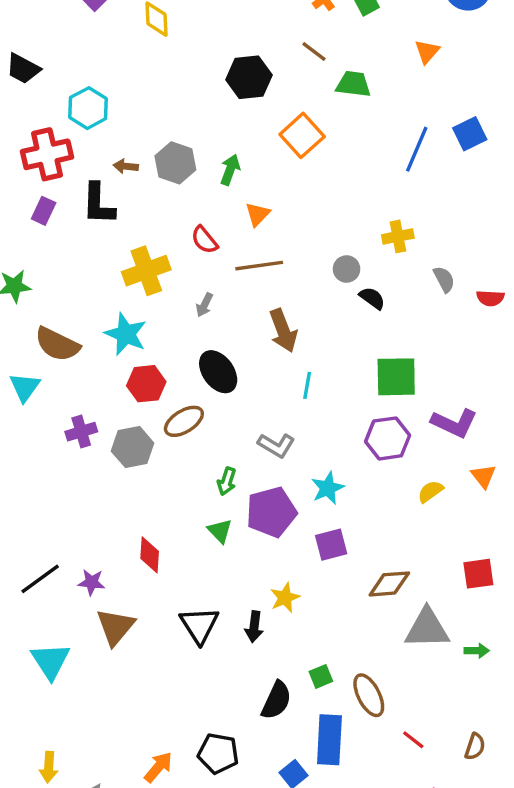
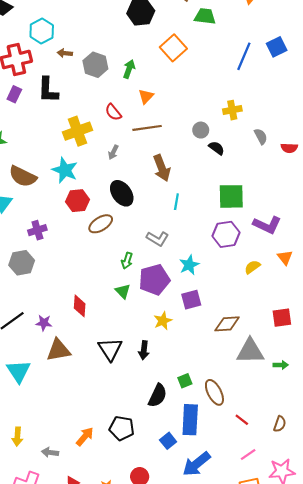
brown arrow: (126, 166) -> (65, 53), moved
gray hexagon: (133, 447) -> (22, 263), moved
yellow star: (285, 598) -> (163, 321), moved
brown triangle: (115, 627) -> (59, 350), turned 40

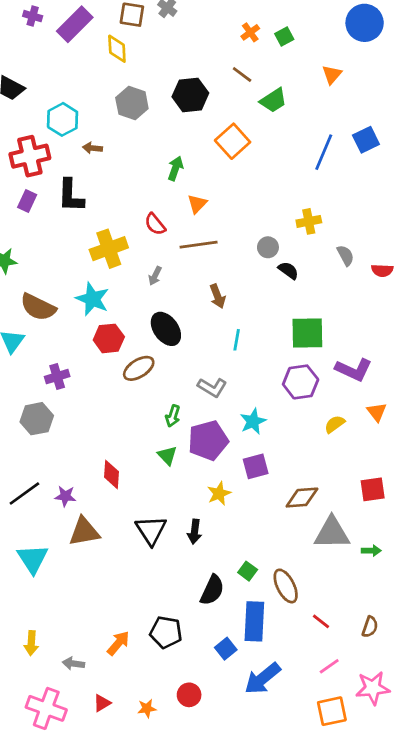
green trapezoid: (205, 16) -> (273, 100), turned 140
gray hexagon: (95, 65) -> (132, 103), moved
brown arrow: (162, 168) -> (218, 296), size x0.7
green square: (185, 381) -> (248, 571), turned -32

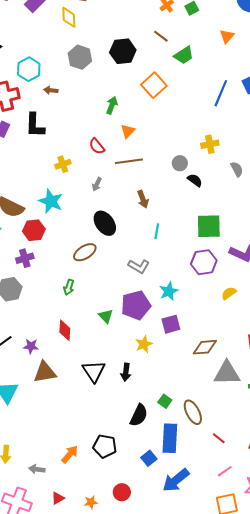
yellow cross: (109, 249) -> (63, 164), size x0.6
red hexagon: (109, 338) -> (34, 230), moved
green arrow: (173, 416) -> (69, 287), moved

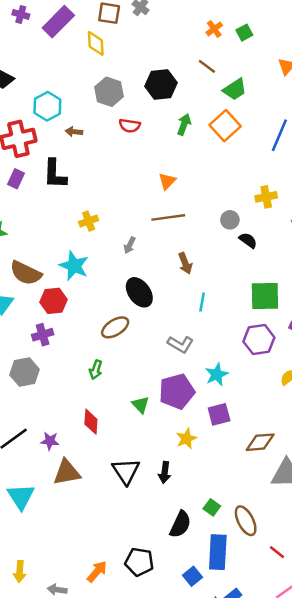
orange square: (154, 85) -> (225, 126), moved
green arrow: (112, 105) -> (184, 124), moved
red semicircle: (97, 146) -> (130, 126), moved, turned -42

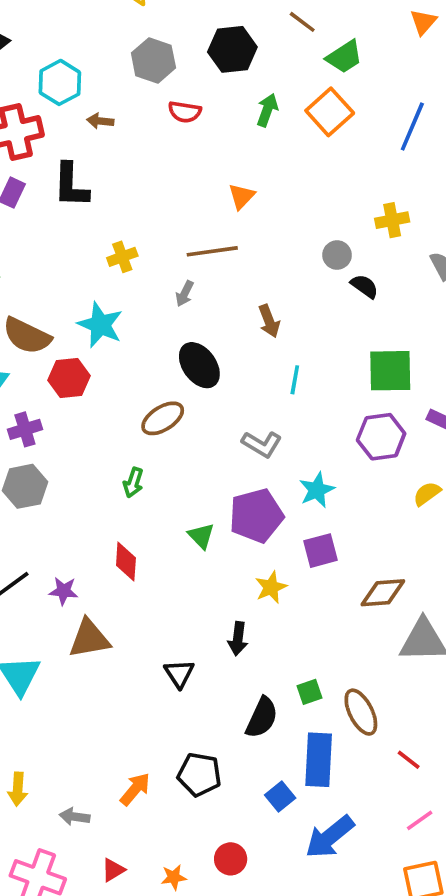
brown line: (168, 217) -> (212, 251), moved
purple cross: (43, 335) -> (25, 429), moved
black triangle: (126, 471) -> (179, 674), moved, size x0.7
green square: (212, 507) -> (309, 692), turned 35

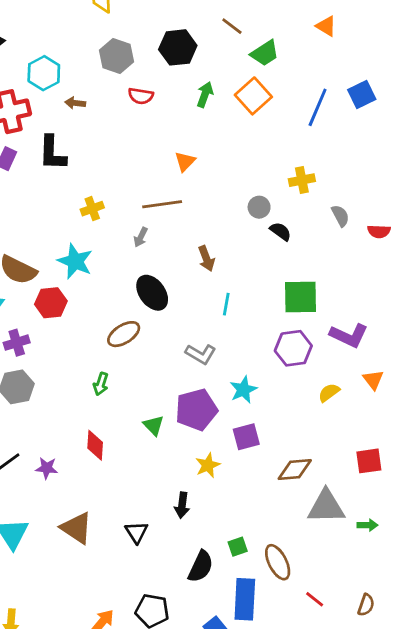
orange triangle: (423, 22) -> (326, 26), turned -40
brown triangle: (89, 639) -> (77, 528), moved, turned 44

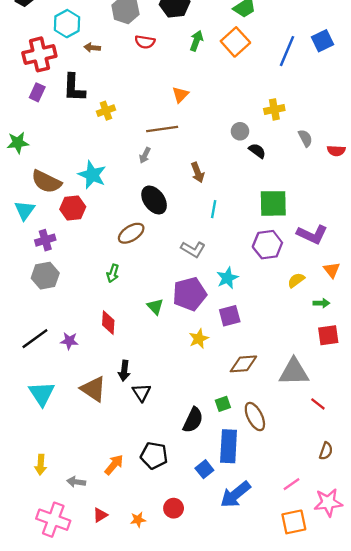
yellow cross: (92, 209) -> (106, 111), moved
brown diamond: (295, 470) -> (243, 364), moved
black arrow: (182, 505) -> (124, 371), moved
green arrow: (367, 525) -> (321, 303), moved
red line: (315, 599) -> (318, 404), moved

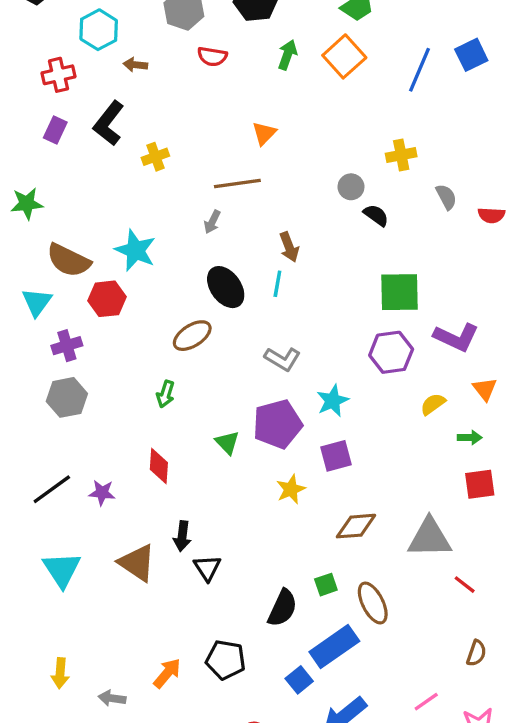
red cross: (39, 54) -> (59, 75), size x0.7
black L-shape: (74, 88) -> (109, 123), turned 36
cyan line: (214, 209) -> (277, 284), moved
blue rectangle: (229, 446) -> (334, 646), turned 52

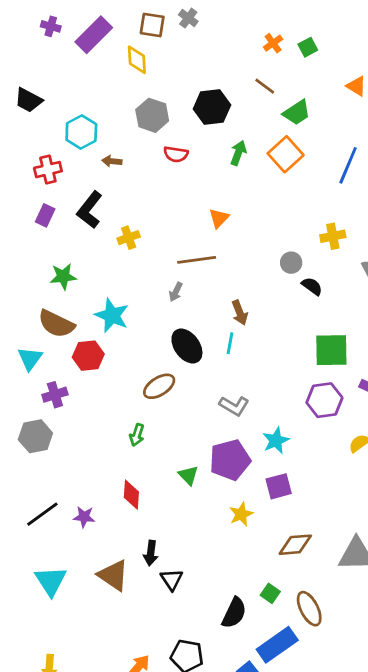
green star: (27, 204) -> (63, 277), moved
gray hexagon: (67, 397) -> (35, 436), moved
green square: (326, 585) -> (270, 593), turned -36

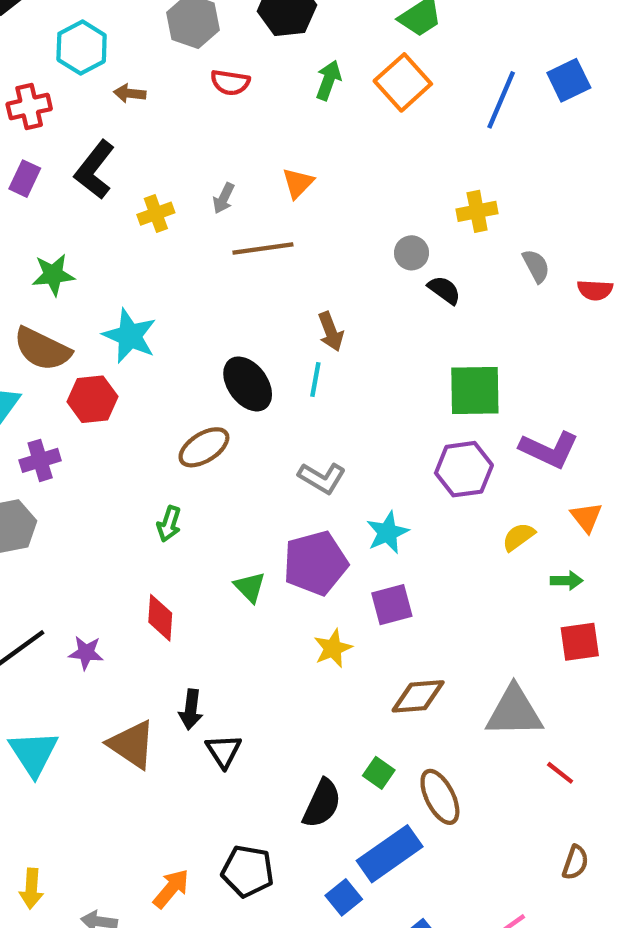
gray arrow: (176, 292) -> (224, 198), moved

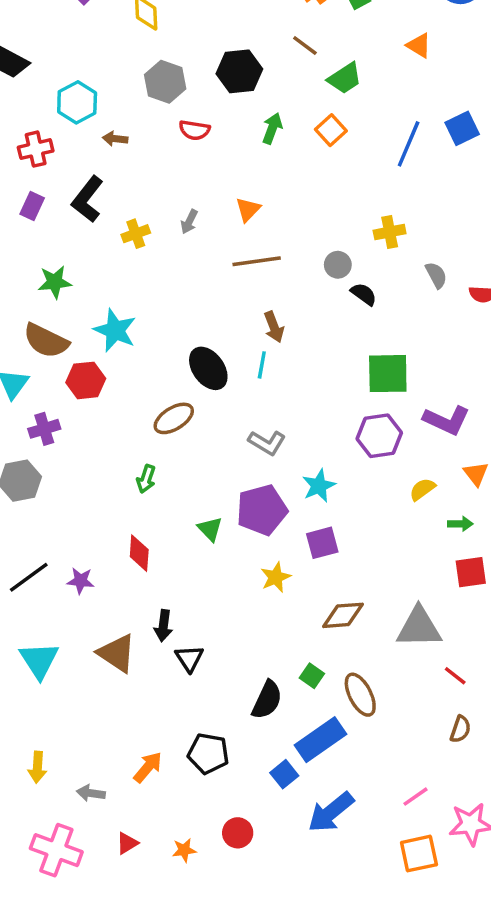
orange square: (403, 82) -> (331, 130), size x0.7
brown line: (263, 248) -> (257, 261), moved
brown semicircle: (575, 862) -> (460, 729), moved

